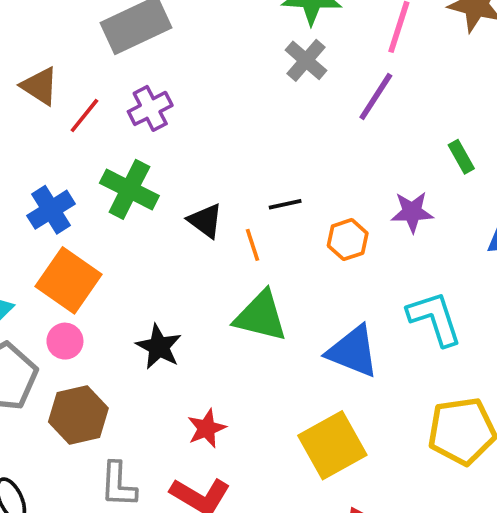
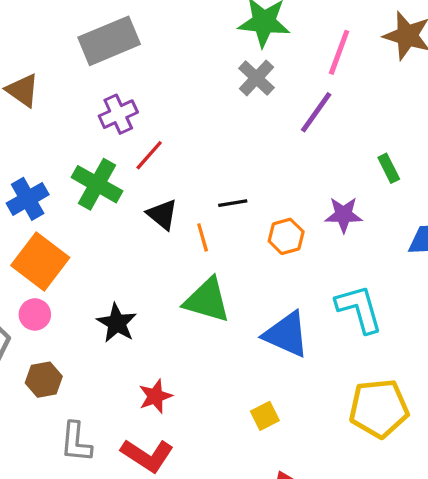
red line: (84, 115) -> (149, 155), moved
brown hexagon: (78, 415) -> (44, 380), size x0.7
yellow square: (332, 445) -> (265, 416), size x0.5

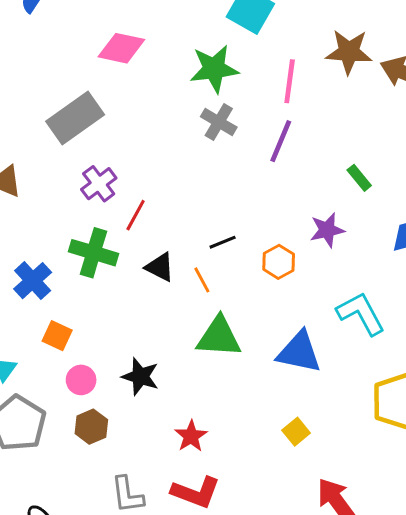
orange square: (40, 261) -> (57, 336), size x0.6
pink circle: (35, 314) -> (81, 380), moved
brown hexagon: (44, 380) -> (91, 427), moved

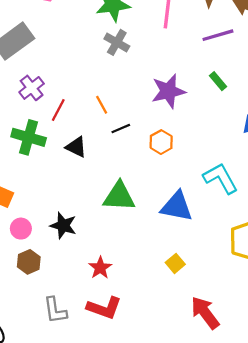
purple line: (281, 141) -> (218, 35), moved, turned 52
purple star: (327, 230) -> (168, 91), moved, size x1.4
orange line: (202, 280) -> (102, 105), moved

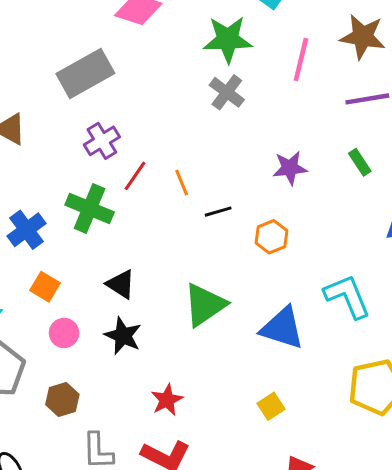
purple star: (168, 91) -> (290, 168), size x0.7
orange line: (102, 105) -> (182, 183), moved
black triangle: (76, 147) -> (121, 284), moved
green triangle: (119, 196) -> (205, 305), turned -44
brown hexagon: (29, 262) -> (62, 399), moved

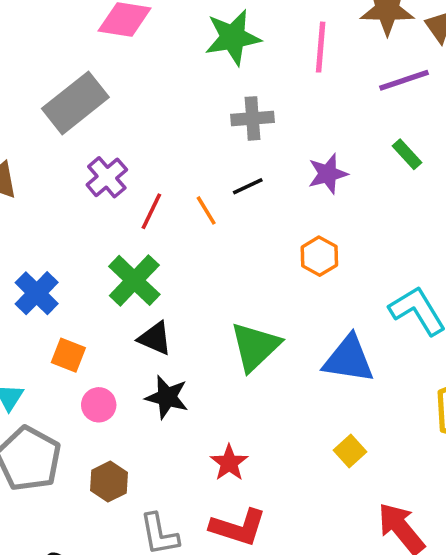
gray cross: (227, 92) -> (252, 118), moved, turned -32
green cross: (90, 208) -> (134, 280), moved, turned 30
black line: (218, 212) -> (248, 186), moved

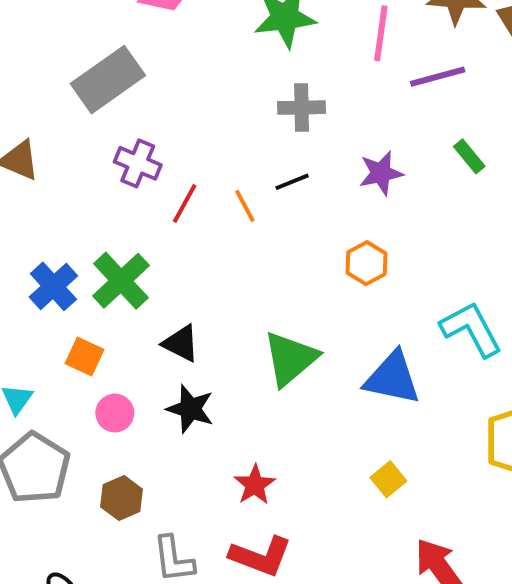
purple line: (404, 80) -> (438, 77), moved
purple cross: (107, 177) -> (138, 163), turned -30
green cross: (134, 280) -> (121, 281), moved

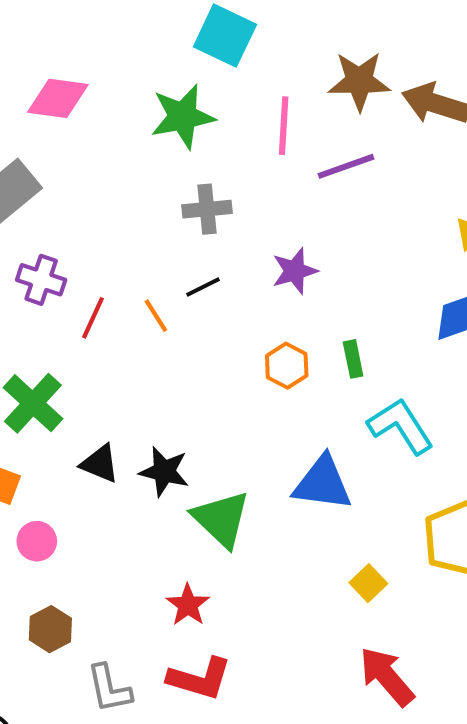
green rectangle: (469, 156) -> (353, 359), moved, turned 32
green triangle: (290, 359) -> (221, 519), moved, turned -32
black star: (190, 409) -> (164, 471), moved
yellow square: (388, 479) -> (368, 583), moved

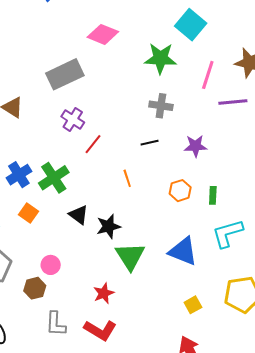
orange line: (156, 316) -> (127, 178), moved
cyan L-shape: (401, 426) -> (227, 233), turned -88
black star: (164, 471) -> (108, 226), turned 30
pink circle: (37, 541) -> (51, 265), moved

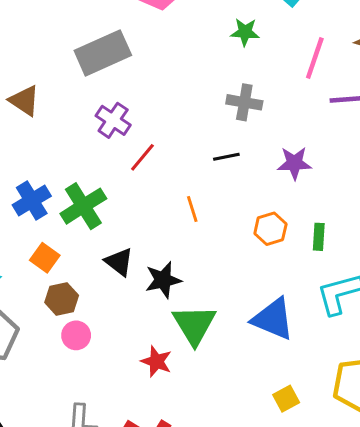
green star: (160, 58) -> (245, 32), size x0.6
brown hexagon: (35, 288) -> (62, 299), moved
red star: (104, 293) -> (156, 361), moved, turned -30

